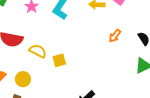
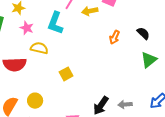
yellow semicircle: (38, 51) -> (39, 48), moved

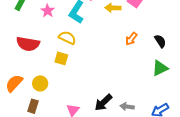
yellow semicircle: (39, 48) -> (67, 38), moved
yellow square: (66, 74) -> (61, 58), moved, turned 32

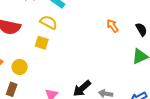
orange arrow: (131, 39) -> (113, 26), turned 104

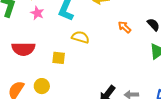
yellow semicircle: (49, 22) -> (80, 37), moved

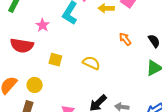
pink star: (37, 13) -> (43, 25), moved
yellow semicircle: (80, 37) -> (91, 63), moved

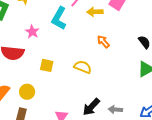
orange arrow: (125, 39) -> (103, 42), moved

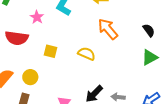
orange arrow: (103, 42) -> (108, 29), size x1.6

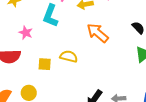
yellow semicircle: (87, 54) -> (69, 56), moved

